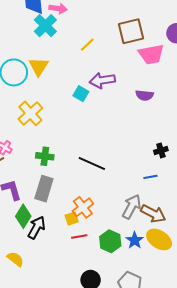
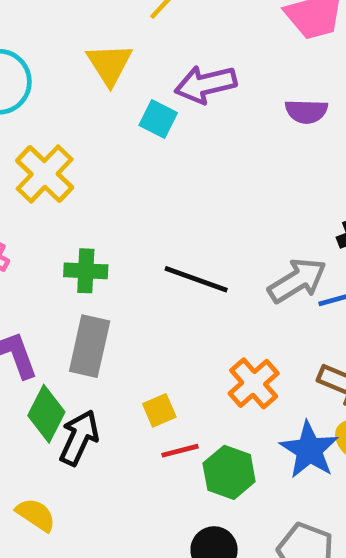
yellow triangle: (39, 67) -> (109, 64), moved
orange cross: (83, 207) -> (254, 383), moved
gray arrow: (132, 207) -> (297, 280), moved, turned 35
blue star: (135, 240) -> (309, 450), size x1.4
green hexagon: (110, 241) -> (229, 472), moved

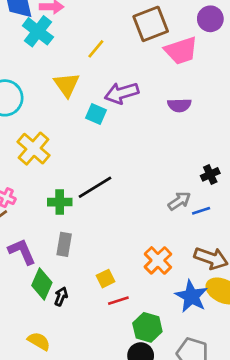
black line: (196, 279) -> (95, 187), moved, turned -48
gray arrow: (297, 280) -> (179, 201), size x0.7
gray rectangle: (90, 346) -> (64, 244), size x0.7
black arrow: (79, 438) -> (61, 296), size x0.6
green hexagon: (229, 472) -> (147, 327), moved

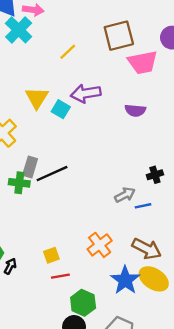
yellow triangle: (67, 85) -> (37, 98), moved
gray rectangle: (64, 244) -> (30, 167), moved

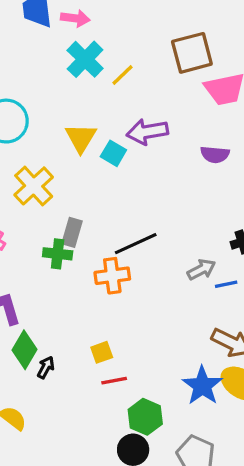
cyan cross: (19, 30) -> (85, 59), moved
black line: (52, 174) -> (136, 244), moved
orange cross: (100, 245) -> (112, 276), moved, turned 30

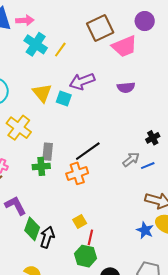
black arrow: (46, 367) -> (47, 237), size x1.5
red line: (114, 381) -> (90, 237), turned -56
blue star: (202, 386) -> (145, 230), size x0.7
green hexagon: (145, 417) -> (86, 256), moved

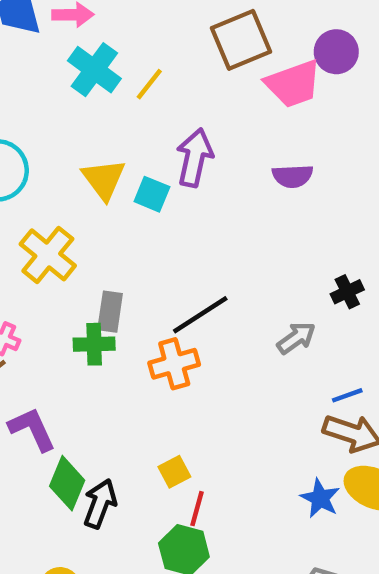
purple circle: (145, 21) -> (336, 52), moved
purple arrow: (82, 81) -> (195, 158), turned 120
blue line: (148, 166) -> (347, 395), moved

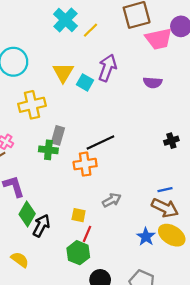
yellow cross: (48, 255) -> (32, 105), turned 30
gray arrow: (296, 338) -> (112, 200), moved
yellow square: (174, 472) -> (79, 215), turned 32

